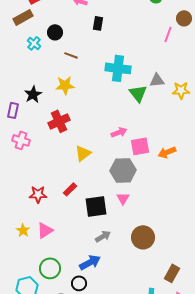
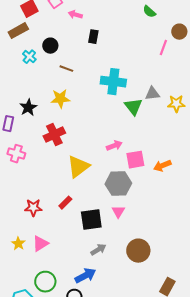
yellow triangle: (83, 153) -> (78, 167), size x1.4

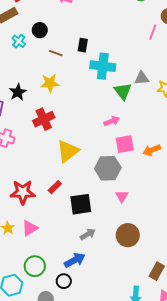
black rectangle: (93, 37) -> (83, 45), moved
pink arrow: (114, 146) -> (112, 121), moved
red star: (33, 208) -> (23, 192), size x1.4
pink triangle: (118, 212) -> (122, 196), moved

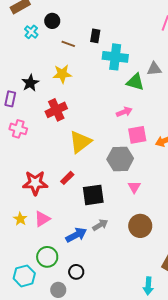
green triangle: (123, 91) -> (135, 82), turned -36
blue arrow: (75, 260) -> (76, 235), moved

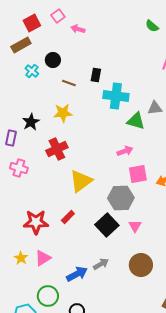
black square: (93, 195) -> (107, 225), moved, turned -35

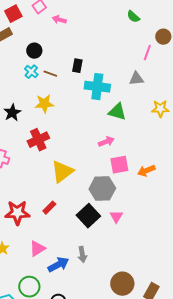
cyan cross: (32, 71) -> (31, 72), moved
gray triangle: (155, 108) -> (136, 79), moved
pink triangle: (43, 258) -> (37, 249), moved
gray arrow: (101, 264) -> (82, 255), turned 112
brown circle: (141, 265) -> (122, 284), moved

